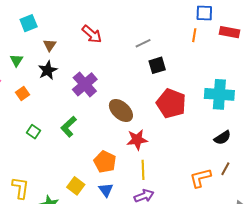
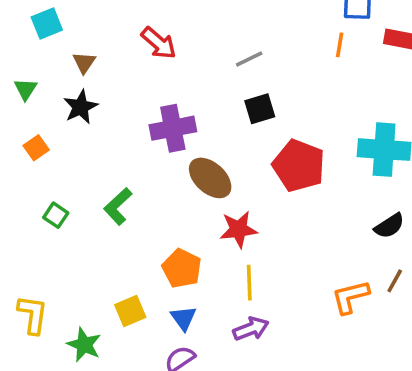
black square: (157, 65) -> (260, 109), moved
purple cross: (85, 84) -> (173, 128), moved, turned 30
yellow square: (76, 186) -> (130, 311), turned 30

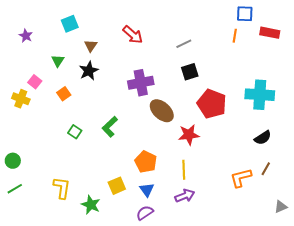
red star: (239, 229) -> (189, 135), moved

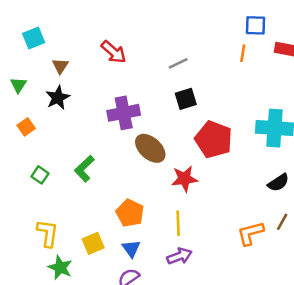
yellow L-shape: (62, 188) -> (48, 233), moved

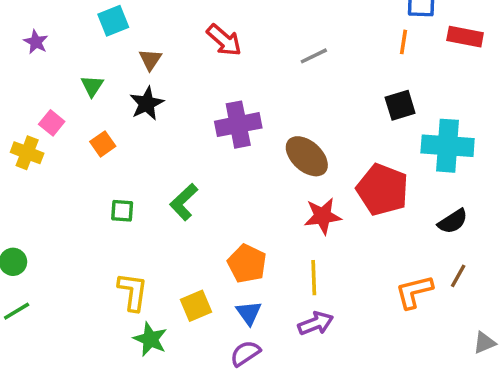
black square: (186, 99) -> (400, 105), moved
red pentagon: (214, 139) -> (382, 190), moved
brown ellipse: (150, 148) -> (307, 156), moved
green square: (40, 175) -> (122, 211), turned -30

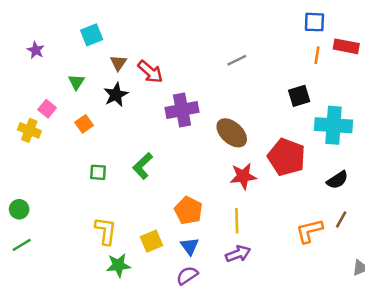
red arrow: (224, 40) -> (150, 72), moved
orange line: (404, 42) -> (317, 55), moved
green star: (150, 339) -> (118, 265), turned -30

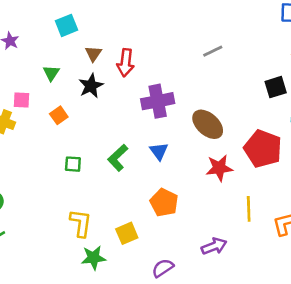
red arrow: (150, 72) -> (126, 63), turned 56
pink square: (47, 109) -> (22, 100), turned -36
yellow line: (237, 221) -> (249, 209), moved
blue triangle: (190, 246) -> (159, 151), moved

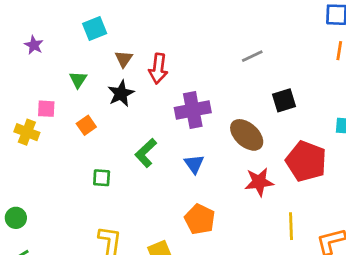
black square: (276, 87) -> (284, 100), moved
green L-shape: (118, 158) -> (146, 153), moved

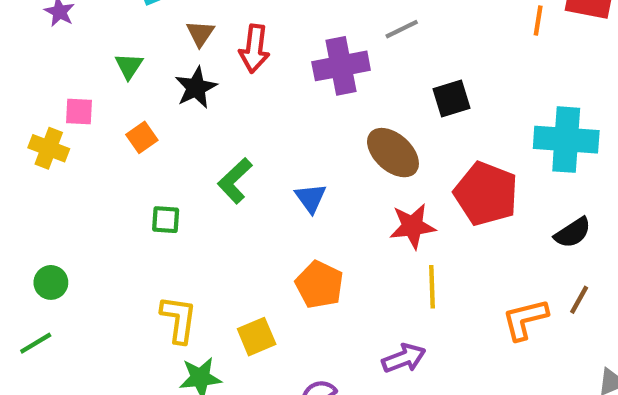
purple cross: (193, 110) -> (341, 66), moved
green circle: (16, 218) -> (51, 282), moved
yellow line: (291, 226) -> (432, 287), moved

